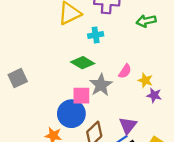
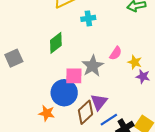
green diamond: (83, 63) -> (56, 43), moved, turned -70
purple triangle: (128, 125) -> (99, 102), moved

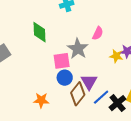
green diamond: (56, 43) -> (40, 32), turned -45
yellow star: (135, 62) -> (116, 56), moved
blue circle: (64, 93) -> (65, 78), moved, size x0.6

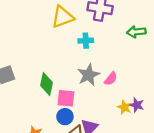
green diamond: (40, 32) -> (47, 84), moved
gray star: (78, 49) -> (89, 75), moved

